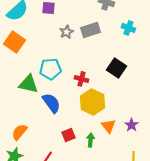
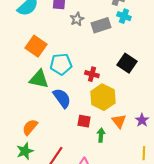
cyan cross: (128, 28) -> (124, 16), moved
gray star: (66, 32) -> (77, 19), moved
orange square: (14, 42) -> (36, 46), moved
red square: (68, 135) -> (84, 121), moved, turned 32

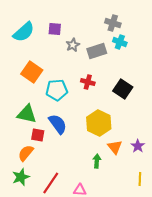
red cross: (92, 74) -> (88, 82), moved
green triangle: (39, 79) -> (27, 114), moved
red square: (84, 121) -> (38, 135), moved

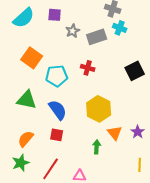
black square: (123, 89) -> (135, 71), moved, turned 30
red square: (38, 135) -> (57, 135), moved

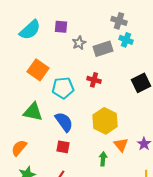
orange semicircle: (26, 139) -> (19, 148), moved

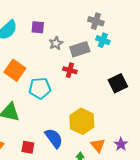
red cross: (94, 80) -> (70, 70), moved
blue semicircle: (64, 122) -> (54, 138), moved
red square: (63, 147) -> (28, 147), moved

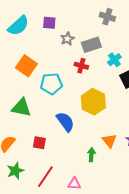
cyan cross: (103, 40) -> (114, 60), moved, turned 32
yellow hexagon: (82, 121) -> (93, 102), moved
blue semicircle: (54, 138) -> (65, 122), moved

